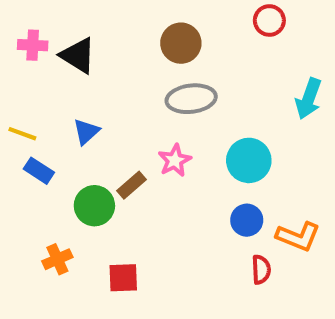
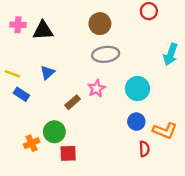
black triangle: (78, 55) -> (43, 30), turned -35
green circle: (94, 206) -> (54, 132), moved

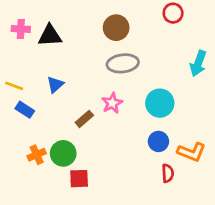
orange cross: (32, 143) -> (37, 155), moved

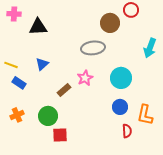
brown circle: (116, 28) -> (110, 23), moved
pink cross: (21, 29) -> (14, 14), moved
orange L-shape: (192, 152) -> (145, 115), turned 80
orange cross: (37, 155) -> (17, 115), moved

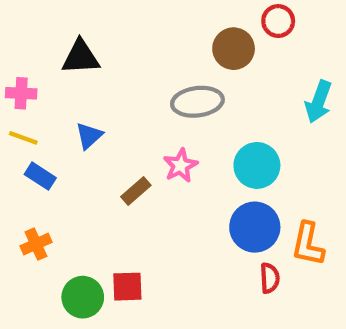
pink cross: (14, 14) -> (21, 93), moved
blue circle: (120, 107) -> (255, 227), size x1.5
green circle: (48, 116) -> (83, 297), moved

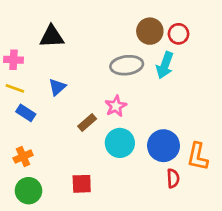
red circle: (278, 21) -> (178, 34), moved
cyan arrow: (319, 102) -> (165, 65), moved
cyan circle: (257, 165) -> (120, 143), moved
green circle: (83, 297) -> (29, 191), moved

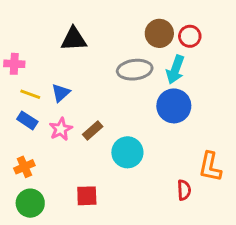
black triangle: (52, 37) -> (74, 39), moved
yellow line: (15, 88) -> (30, 94), moved
pink star: (116, 106) -> (61, 129), moved
blue circle: (163, 146) -> (174, 106), moved

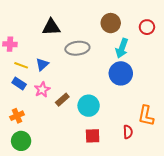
red circle: (190, 36) -> (147, 27), moved
gray ellipse: (135, 70) -> (77, 48), moved
brown rectangle: (93, 131) -> (62, 100), moved
red square: (87, 196) -> (93, 136), moved

